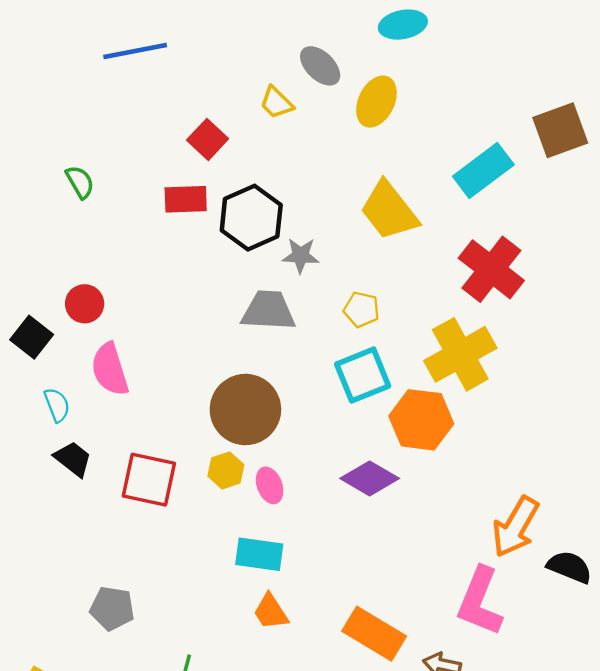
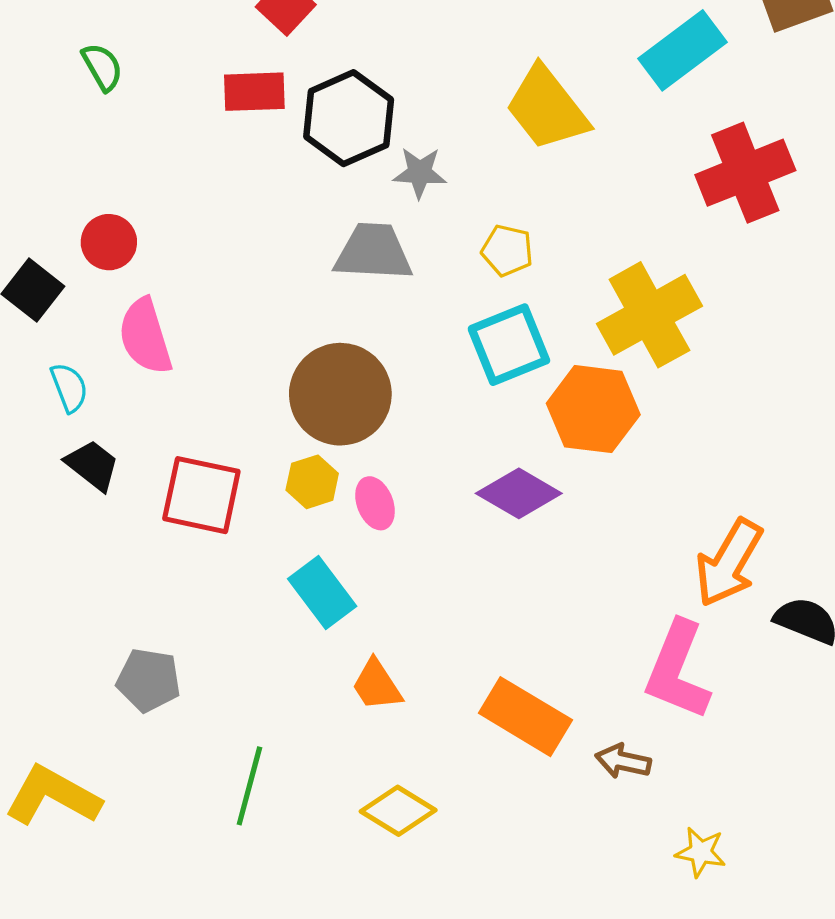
red cross: (491, 269) -> (745, 173), moved, turned 30
cyan rectangle: (259, 554) -> (322, 593), moved, turned 45

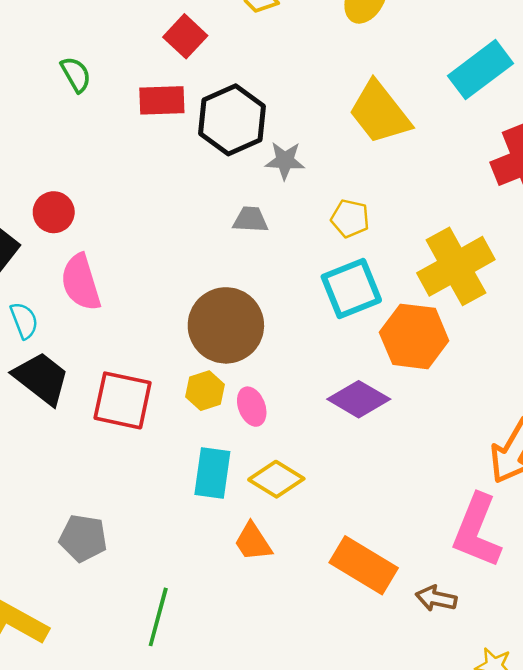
green semicircle: (102, 67) -> (76, 74), moved
gray trapezoid: (373, 252) -> (250, 220), size x0.6
black trapezoid: (92, 465) -> (41, 378), size x1.4
cyan rectangle: (322, 593) -> (212, 473), turned 45
yellow diamond: (398, 811) -> (276, 479), moved

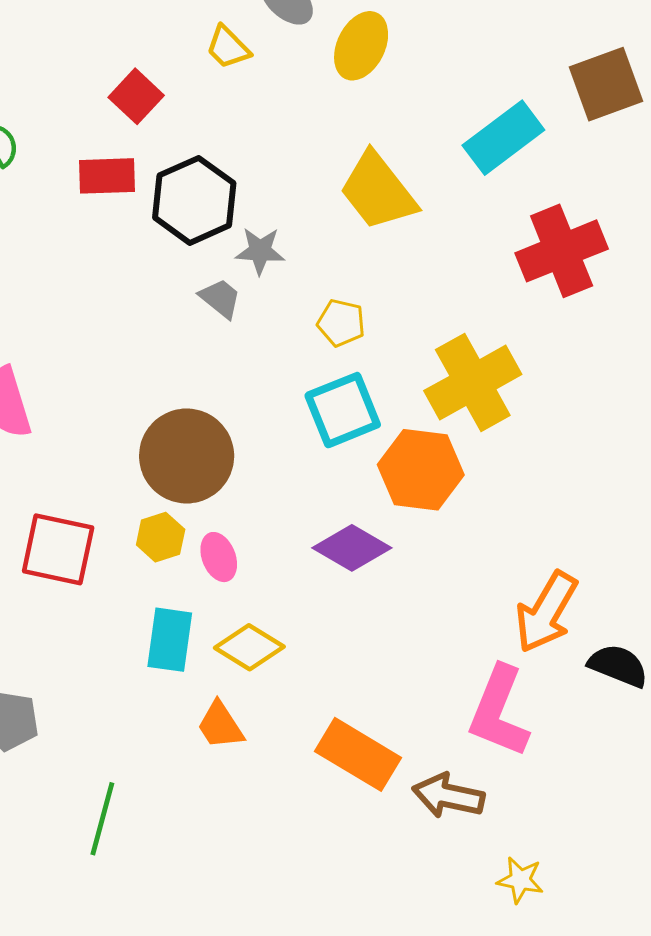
gray trapezoid: (250, 220) -> (220, 298), moved, turned 36
brown arrow: (436, 598) -> (448, 796), size x1.4

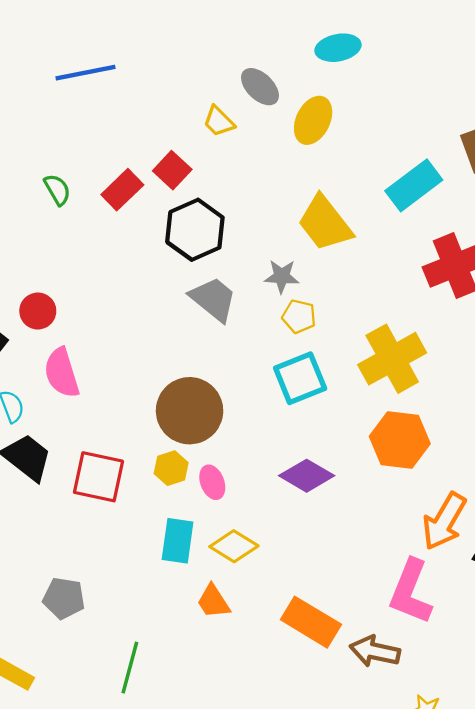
red square: (136, 96) -> (172, 170), moved
red rectangle: (107, 176) -> (122, 190), moved, turned -42
gray star: (260, 251) -> (282, 276), moved
gray trapezoid: (220, 298) -> (213, 299), size x1.6
orange hexagon: (421, 470) -> (400, 440), moved

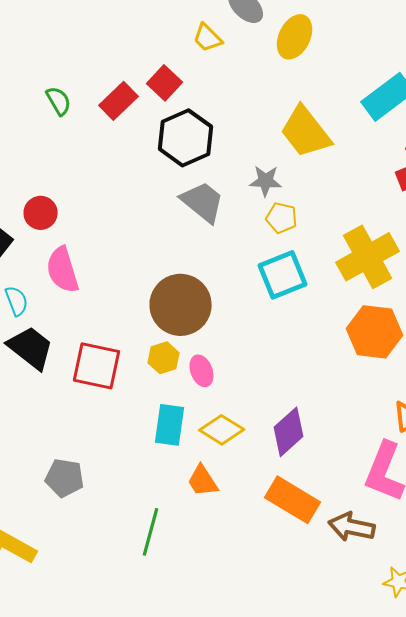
purple diamond: (307, 476) -> (289, 432), moved, turned -72
green line: (130, 668) -> (151, 532), moved

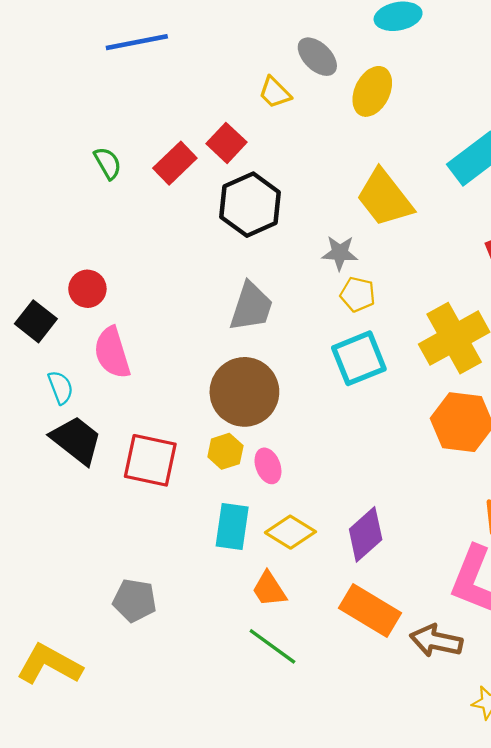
gray trapezoid: (203, 202) -> (251, 307), moved, turned 69
gray pentagon: (65, 478) -> (135, 600), moved
green line: (151, 532) -> (272, 646), moved, turned -69

